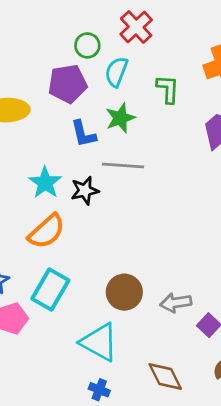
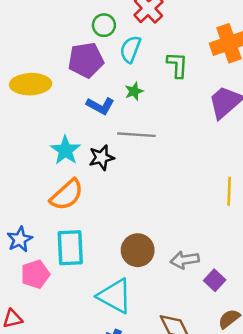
green star: (120, 118) -> (134, 91), size x0.7
blue L-shape: (83, 134) -> (100, 106), turned -48
cyan rectangle: (50, 289) -> (70, 248), turned -33

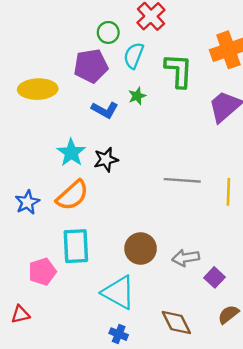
green L-shape: (177, 65) -> (179, 71), size x1.4
gray line: (136, 135) -> (182, 180), moved
blue star: (20, 239) -> (27, 202), moved

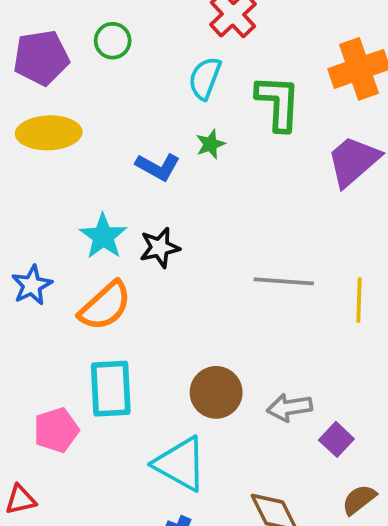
green circle: (108, 32) -> (113, 41), moved
purple pentagon: (91, 66) -> (41, 58), moved
blue star: (27, 202) -> (32, 285), moved

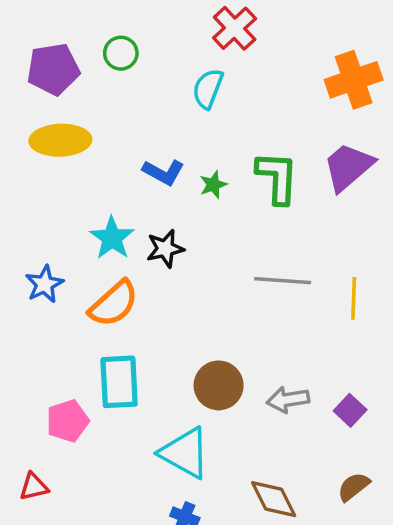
green L-shape: (278, 103) -> (277, 178), moved
green star: (210, 144) -> (213, 185), moved
purple square: (336, 439) -> (350, 410), moved

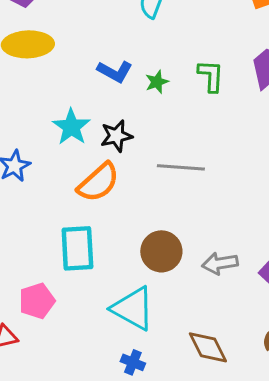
green L-shape: (277, 178) -> (211, 76), size x0.7
gray line: (283, 281) -> (181, 167), moved
orange semicircle: (114, 304) -> (98, 182), moved
pink pentagon: (68, 421) -> (37, 301), moved

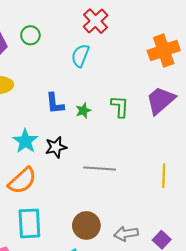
blue L-shape: (115, 71) -> (55, 103), turned 55
orange semicircle: (98, 182) -> (22, 181), moved

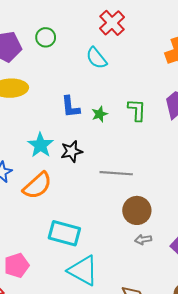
cyan semicircle: (80, 56) -> (96, 58), turned -60
cyan rectangle: (29, 223) -> (64, 233), moved, turned -72
brown circle: (86, 225) -> (137, 210), moved
gray arrow: (126, 234) -> (143, 240), size x0.7

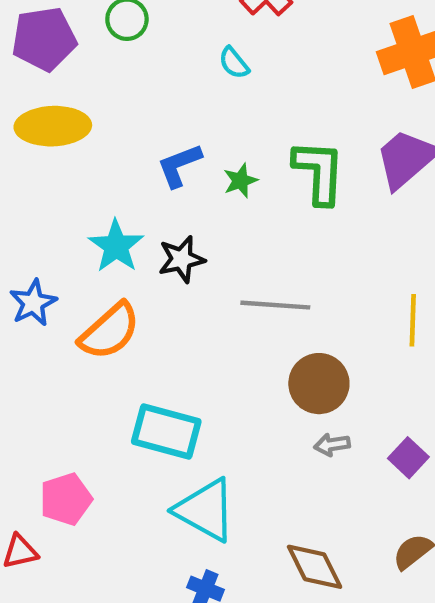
cyan semicircle: (96, 58) -> (234, 63), size x0.7
blue L-shape: (71, 107) -> (179, 165), turned 75
green L-shape: (137, 110) -> (319, 172), size x1.4

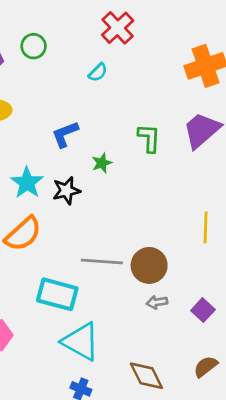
cyan semicircle: (234, 63) -> (98, 72), turned -96
green L-shape: (319, 172) -> (149, 138), size x0.7
green star: (240, 181) -> (102, 163), moved
gray line: (275, 305) -> (102, 262), moved

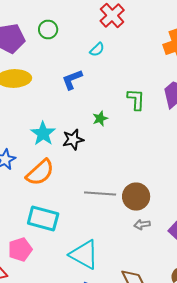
blue L-shape: (65, 134) -> (72, 80), moved
cyan rectangle: (57, 294) -> (43, 218), moved

